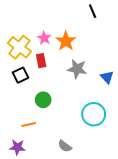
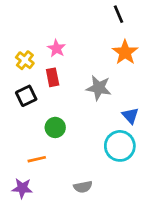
orange star: (66, 41) -> (125, 52), moved
yellow cross: (19, 47) -> (25, 60), size x0.6
blue triangle: (107, 77) -> (130, 116), moved
gray semicircle: (65, 146) -> (83, 187), turned -48

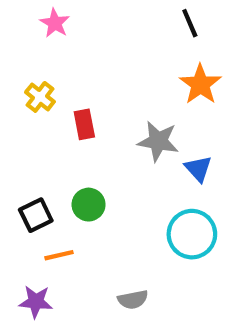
pink star: (57, 48) -> (55, 23), moved
black square: (26, 96) -> (36, 215), moved
blue triangle: (130, 116) -> (198, 169), moved

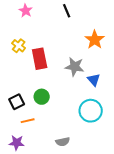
black line: (190, 23) -> (67, 11), moved
red rectangle: (84, 124) -> (40, 59), size x1.5

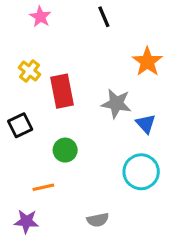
black square: (17, 102) -> (20, 125), moved

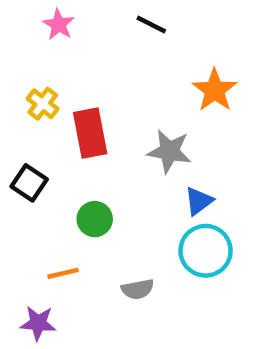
black line: (104, 17) -> (151, 25), turned -40
blue triangle: (146, 124) -> (199, 201), moved, turned 35
black square: (20, 125) -> (29, 183), turned -30
gray semicircle: (98, 220) -> (138, 289), moved

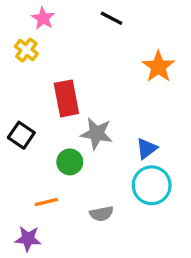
yellow cross: (43, 104) -> (26, 50), moved
gray star: (169, 151) -> (97, 134), moved

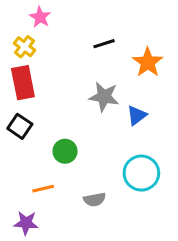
black line: (112, 18) -> (104, 44), moved, turned -45
red rectangle: (66, 98) -> (23, 83), moved
gray star: (97, 134) -> (104, 97), moved
blue triangle: (147, 149) -> (137, 115), moved

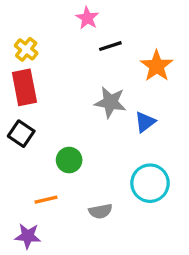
pink star: (40, 17) -> (87, 18), moved

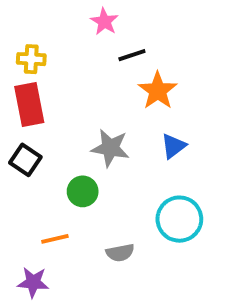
yellow cross: (26, 49) -> (31, 59), turned -35
orange star: (157, 66) -> (158, 91), moved
gray star: (110, 102) -> (110, 148), moved

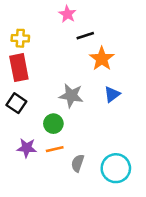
cyan circle: (179, 219) -> (116, 168), moved
orange line: (55, 239) -> (55, 149), moved
gray semicircle: (120, 253) -> (78, 163), turned 120
purple star: (33, 282) -> (27, 148), moved

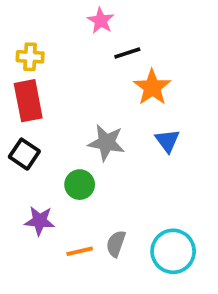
blue triangle: (112, 94) -> (167, 141), turned -30
orange line: (55, 149) -> (80, 251), moved

